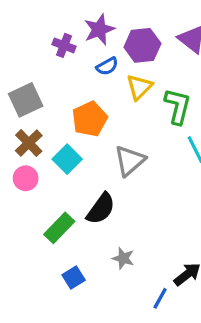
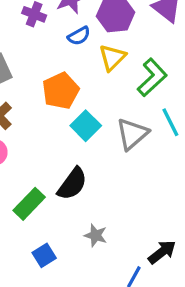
green L-shape: (178, 106) -> (152, 77), turned 33
cyan square: (67, 159) -> (86, 126), moved
gray triangle: (130, 161) -> (132, 134), moved

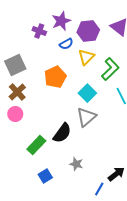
cyan square: (86, 126) -> (87, 93), moved
gray triangle: (132, 134) -> (86, 117), moved

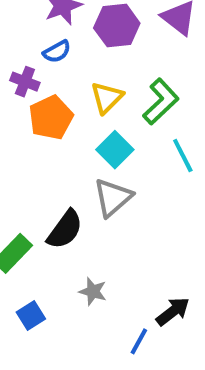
purple cross: (39, 31) -> (25, 82), moved
blue semicircle: (66, 44) -> (57, 52), moved
yellow triangle: (86, 57) -> (107, 98), moved

